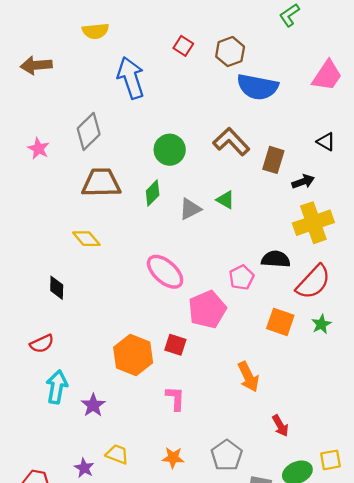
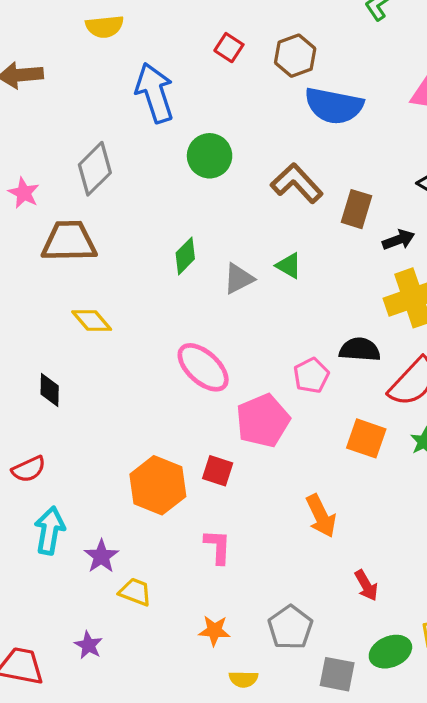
green circle: (170, 150) -> (210, 156), moved
brown trapezoid: (101, 183) -> (69, 241), moved
yellow trapezoid: (117, 454) -> (135, 592), moved

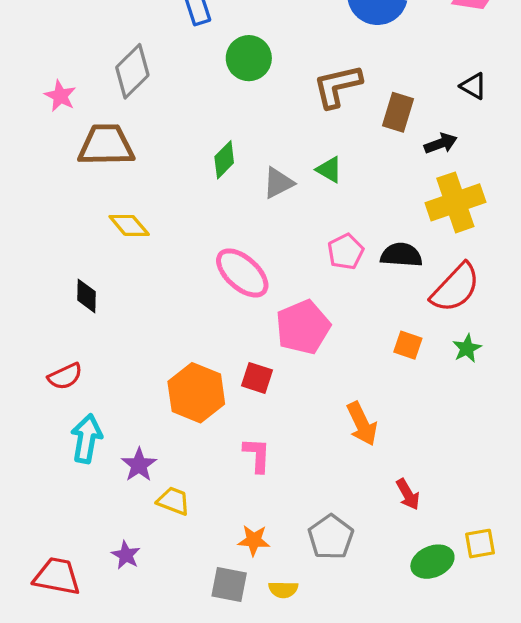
brown L-shape: (297, 183) -> (337, 86), turned -60
pink pentagon: (311, 375) -> (346, 252), moved
orange square: (366, 438) -> (408, 345), size x0.7
gray square: (337, 674) -> (229, 585), moved

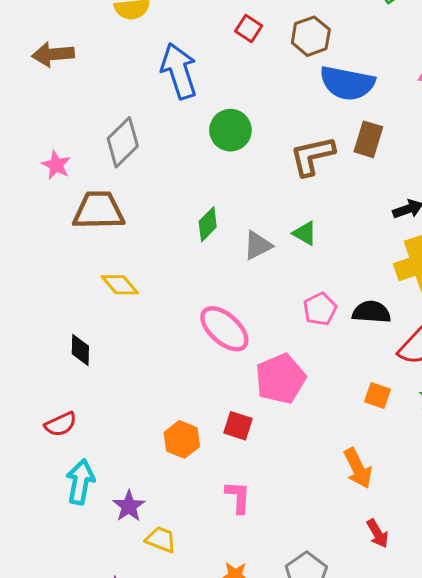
brown rectangle: (398, 112) -> (368, 139), moved
orange hexagon: (196, 393) -> (182, 439), size x0.7
orange arrow: (362, 424) -> (358, 468), moved

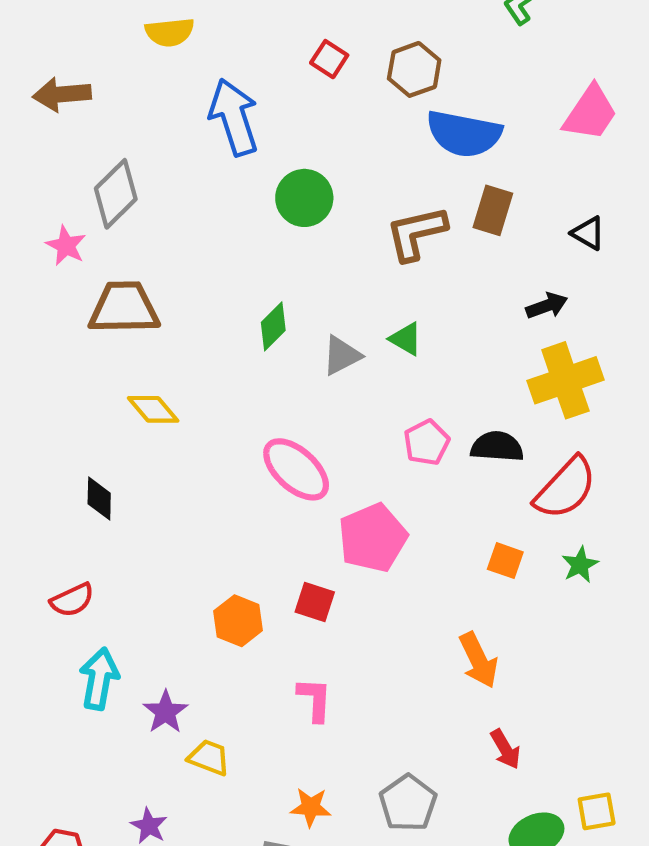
gray diamond: (123, 142) -> (116, 194), moved

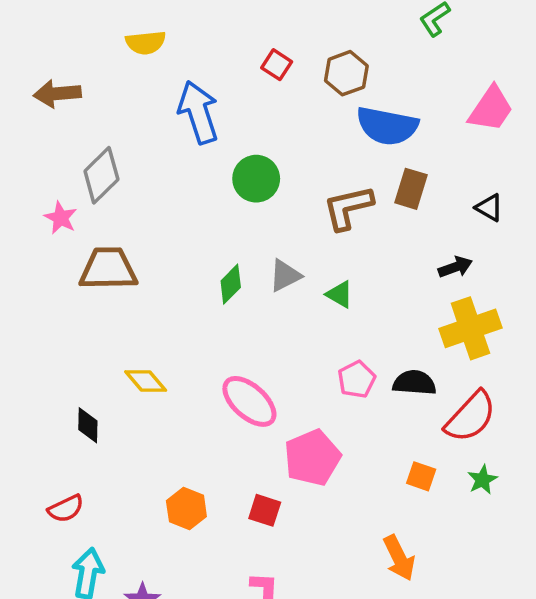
gray triangle: (342, 355) -> (285, 276), moved
yellow diamond: (153, 409) -> (146, 381), moved
orange hexagon: (238, 621) -> (186, 509), moved

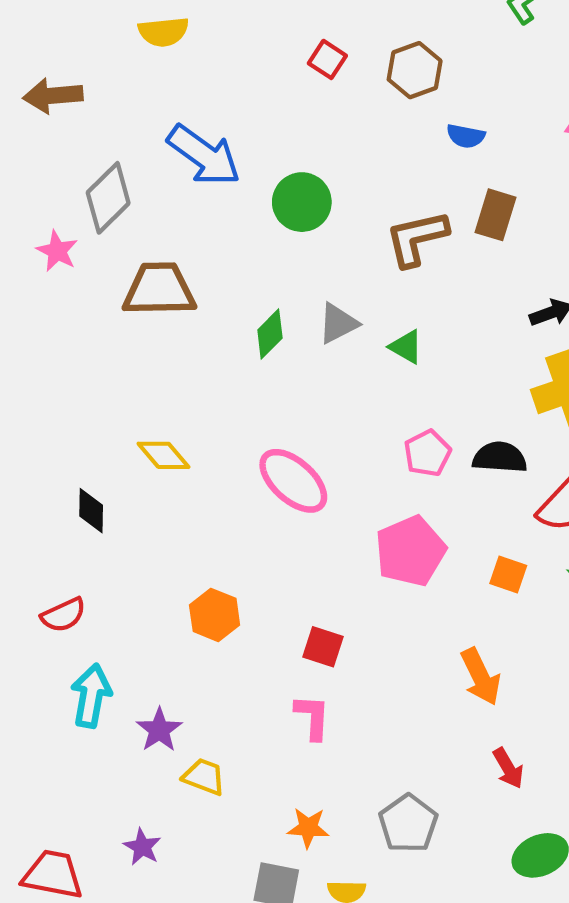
blue arrow: (198, 112) -> (204, 155), moved, turned 144
blue semicircle: (387, 126) -> (466, 136), size x0.5
brown trapezoid: (108, 269) -> (159, 289), moved
pink pentagon: (312, 458) -> (410, 551), moved
red square: (265, 510) -> (323, 647), moved

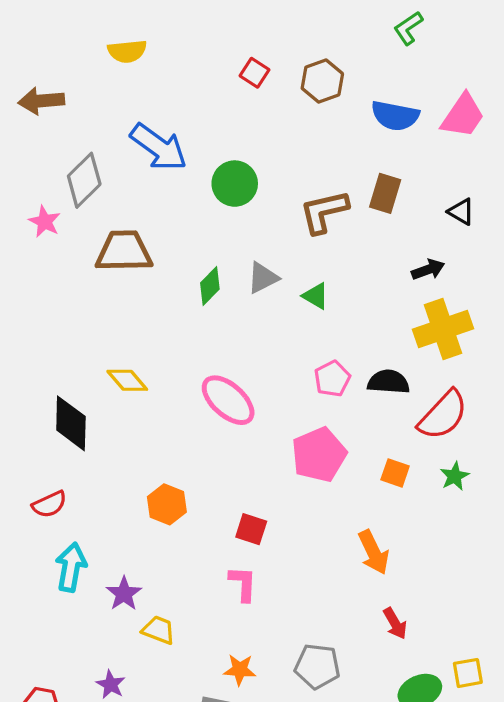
blue semicircle: (466, 136) -> (395, 116), moved, size x1.6
black diamond: (91, 511) -> (71, 423), size x1.6
gray pentagon: (408, 823) -> (317, 666), turned -30

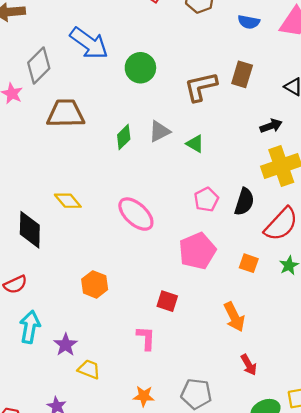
blue semicircle: (395, 116) -> (249, 22), size x0.7
black semicircle: (388, 382) -> (244, 202), turned 104
red square: (251, 529) -> (167, 301), moved

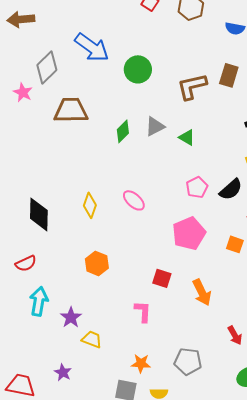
yellow diamond: (68, 201) -> (90, 205), moved, turned 60
black semicircle: (244, 202) -> (231, 189), turned 30
pink ellipse: (136, 214) -> (134, 200), size x0.7
orange arrow: (234, 317) -> (202, 292), moved

